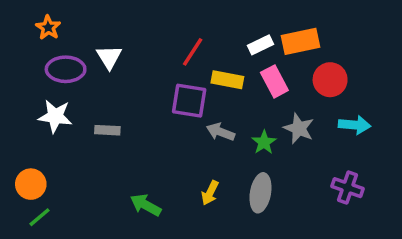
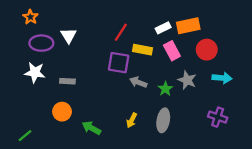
orange circle: (31, 184) -> (62, 112), moved

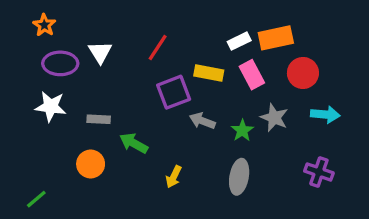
red line: (121, 32) -> (158, 47), moved
purple square: (119, 63) -> (174, 92), turned -30
yellow arrow: (132, 120) -> (174, 177), moved
green arrow: (91, 128) -> (134, 143), moved

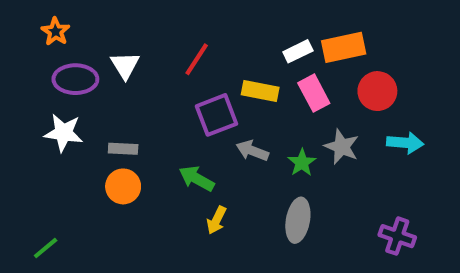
green arrow: (134, 143) -> (197, 178), moved
orange circle: (91, 164) -> (123, 186), moved
purple cross: (319, 172) -> (397, 236), moved

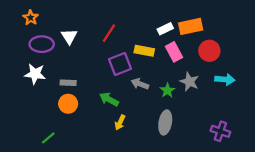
green line: (46, 248) -> (48, 138), moved

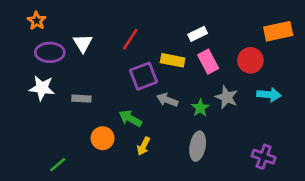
orange rectangle: (191, 26) -> (278, 31), moved
orange circle: (68, 104) -> (103, 138), moved

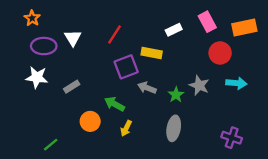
pink rectangle: (208, 62) -> (207, 22), moved
gray rectangle: (81, 99) -> (72, 87), turned -35

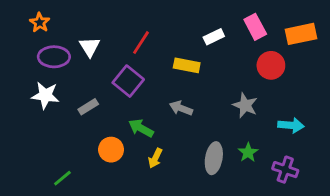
purple square: (126, 67) -> (128, 81), moved, turned -30
cyan arrow: (236, 83) -> (291, 125), moved
green star: (176, 95) -> (248, 152), moved

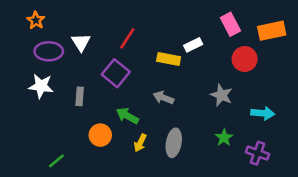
white rectangle: (214, 37) -> (193, 45), moved
gray rectangle: (88, 107) -> (80, 96), turned -54
gray ellipse: (214, 158) -> (174, 143), moved

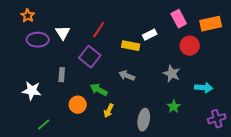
white star: (41, 86) -> (32, 91), moved
gray ellipse: (174, 143) -> (144, 120), moved
purple cross: (258, 153) -> (217, 119), moved, turned -36

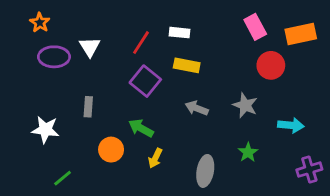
white rectangle: (150, 35) -> (180, 33), moved, turned 32
purple square: (90, 57) -> (145, 81), moved
gray arrow: (127, 76) -> (197, 108), moved

